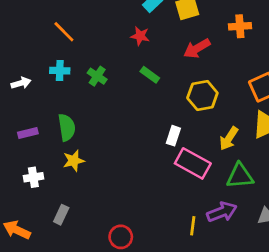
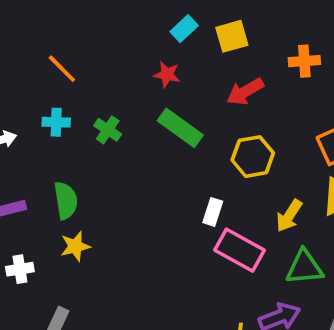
green rectangle: (150, 75) -> (180, 128), size x1.6

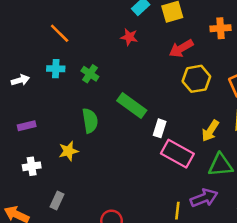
green rectangle: (180, 128) -> (132, 105), moved
yellow hexagon: (253, 157) -> (196, 79), moved
green semicircle: (66, 200) -> (90, 121), moved

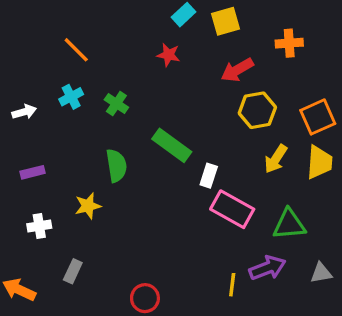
cyan cross: (56, 69) -> (71, 97), turned -30
yellow arrow: (210, 131) -> (276, 159), moved

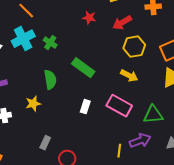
red star: (168, 55) -> (89, 18), moved
cyan cross: (71, 97) -> (23, 39), size x1.6
yellow arrow: (276, 159) -> (129, 76), moved, turned -96
white rectangle: (209, 176) -> (85, 107), moved
gray rectangle: (73, 271) -> (45, 143), moved

